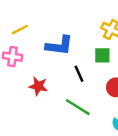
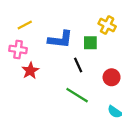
green square: (102, 55) -> (90, 43), moved
red star: (38, 86) -> (30, 71), moved, turned 30

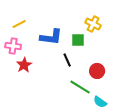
green line: (77, 95) -> (80, 87), moved

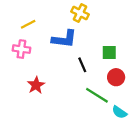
yellow cross: (93, 24) -> (80, 13), moved
green square: (78, 40) -> (109, 52), moved
red star: (24, 65) -> (36, 85), moved

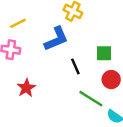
blue L-shape: (64, 39) -> (56, 39), turned -30

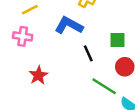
blue L-shape: (56, 39) -> (69, 25), turned -128

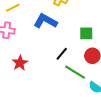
black line: (88, 53) -> (62, 54), moved, turned 64

